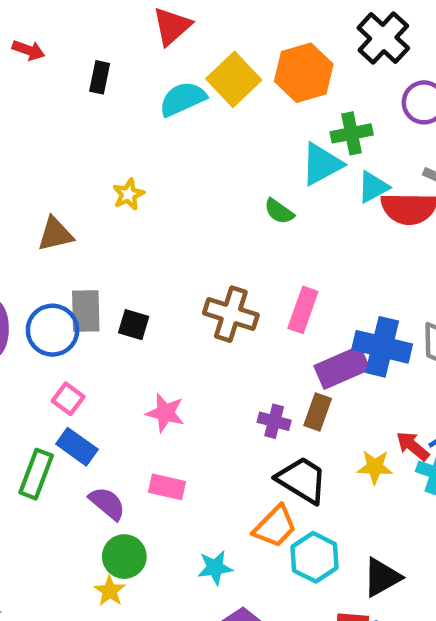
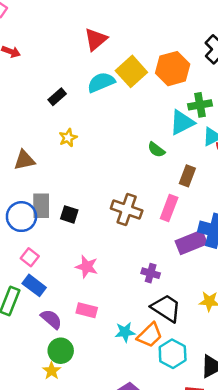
black rectangle: (100, 77) -> (57, 97), moved, turned 36
brown rectangle: (318, 412) -> (187, 176), moved
cyan star: (215, 568) -> (125, 332), moved

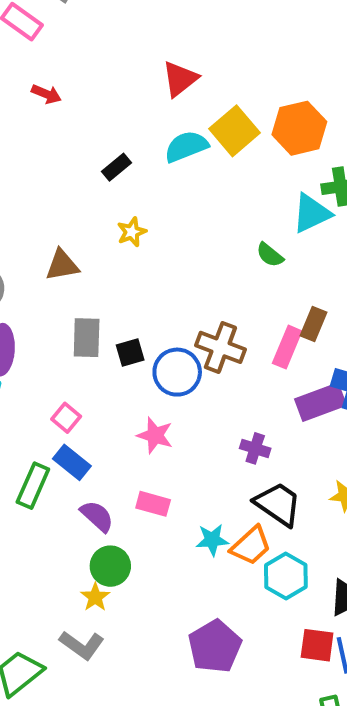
brown rectangle: (187, 176) -> (314, 324), moved
black square: (69, 214) -> (130, 352), turned -36
blue circle: (21, 217) -> (177, 372), moved

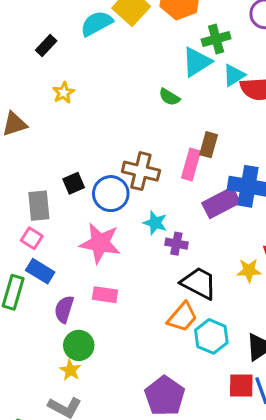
gray rectangle: (87, 338) -> (39, 206), moved
pink star: (155, 435) -> (100, 243), size x1.5
purple semicircle: (97, 516) -> (64, 309), turned -108
cyan star: (212, 540) -> (155, 223), moved, turned 30

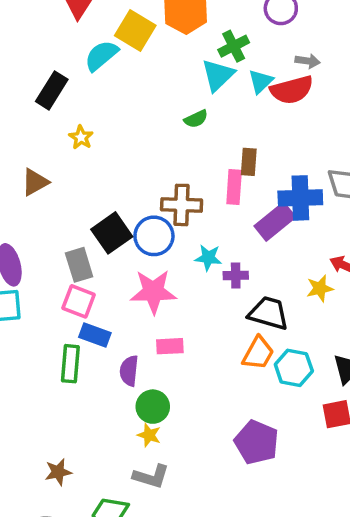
black rectangle: (46, 45) -> (52, 90), size x1.5
green semicircle: (169, 97) -> (196, 119), turned -45
black square: (74, 183) -> (112, 233), size x1.6
pink square: (32, 238) -> (79, 301), size x1.4

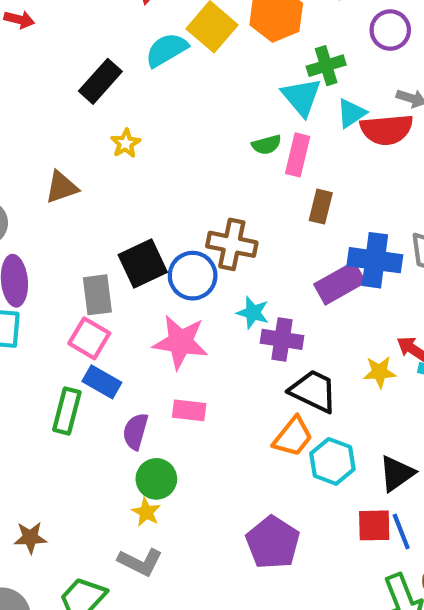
cyan triangle: (218, 75) -> (301, 97), turned -36
pink rectangle: (234, 187) -> (298, 155), moved
purple cross: (236, 275) -> (282, 339), size x1.4

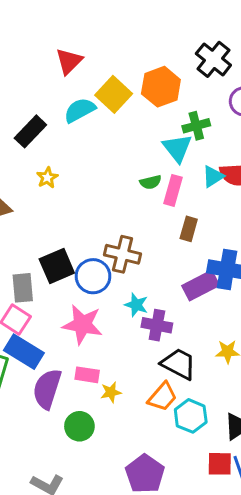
cyan triangle: (351, 113) -> (213, 176), moved
blue rectangle: (102, 382) -> (24, 352), size x1.4
purple semicircle: (135, 431) -> (47, 389), size x1.5
green circle: (156, 479) -> (79, 426), moved
yellow star: (146, 512) -> (111, 392), moved, turned 30

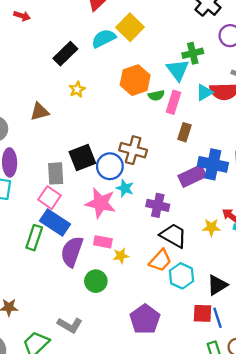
orange hexagon: (161, 87) -> (135, 80), moved
cyan star: (136, 305) -> (125, 188), moved

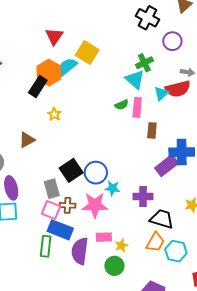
orange hexagon: (135, 80) -> (49, 73), moved
brown cross: (133, 150) -> (68, 205), moved, size x0.7
green circle: (96, 281) -> (114, 266), moved

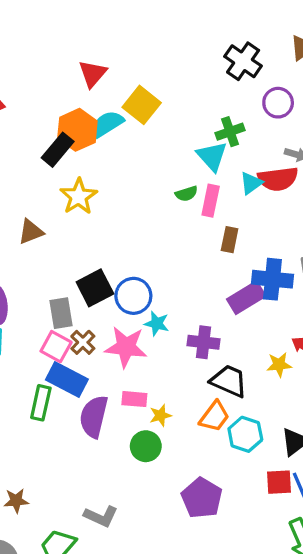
yellow star: (54, 114) -> (79, 196), size x1.6
brown cross: (68, 205) -> (83, 342), turned 35

